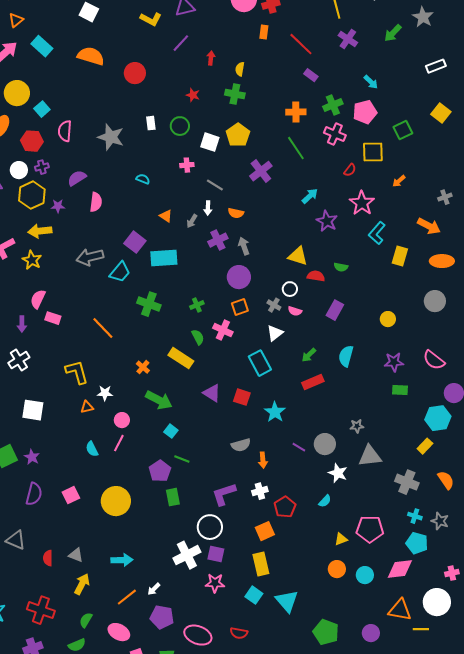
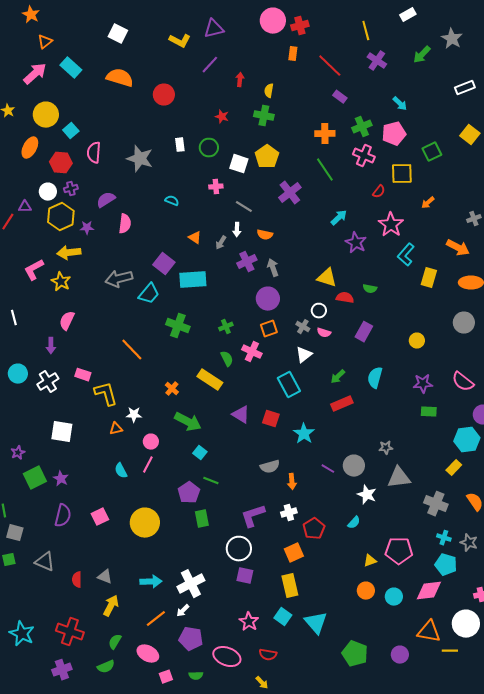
pink rectangle: (53, 318) -> (83, 375), moved
white cross: (187, 555) -> (191, 584), moved
pink star: (215, 583) -> (249, 622), moved, turned 30

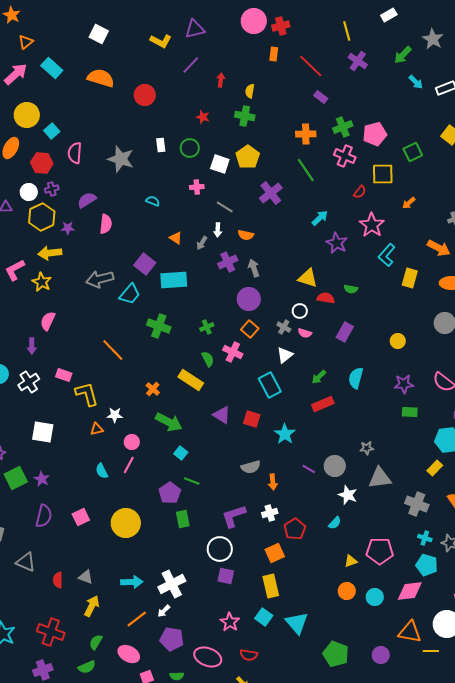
cyan arrow: (400, 104) -> (416, 82), moved
orange square: (269, 329) -> (250, 329), turned -30

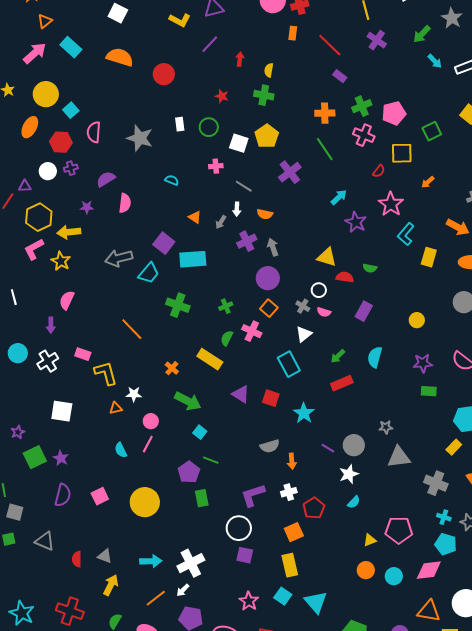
yellow hexagon: (42, 217) -> (39, 217), moved
green semicircle: (208, 359) -> (227, 338), turned -126
white star: (348, 495) -> (349, 474), moved, turned 30

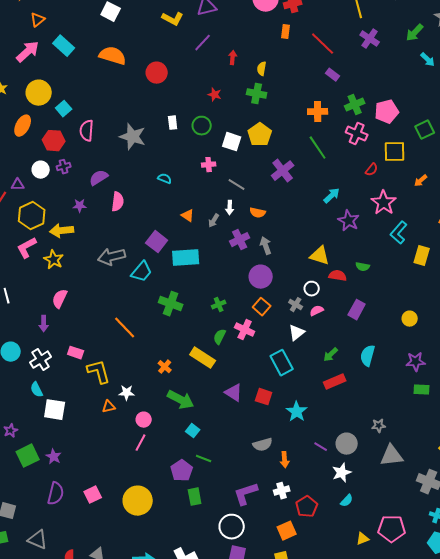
pink semicircle: (324, 312) -> (317, 311), turned 136
cyan semicircle: (121, 450) -> (37, 390), moved

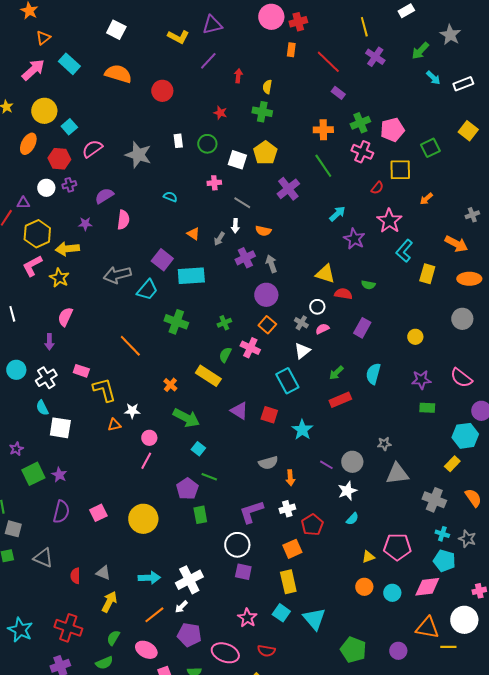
pink semicircle: (87, 131) -> (92, 149), turned 50

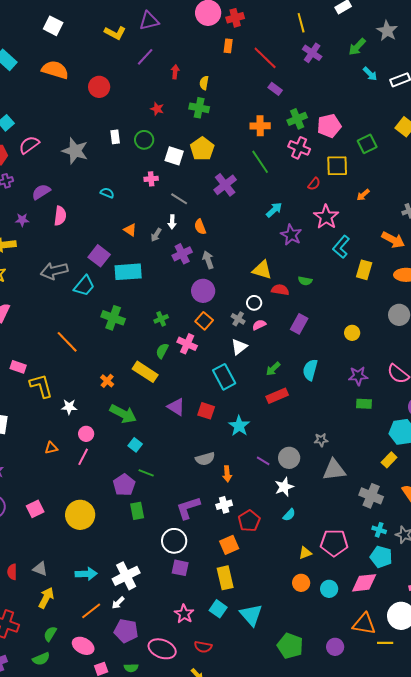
orange semicircle: (263, 231) -> (200, 227), turned 56
orange triangle: (114, 425) -> (51, 448), moved

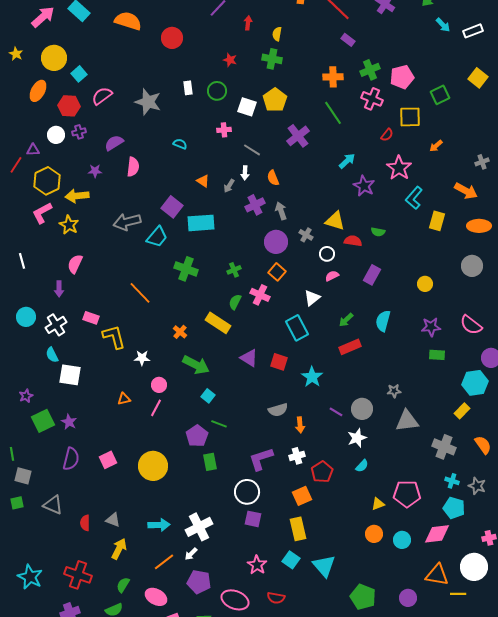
gray cross: (238, 319) -> (306, 235), moved

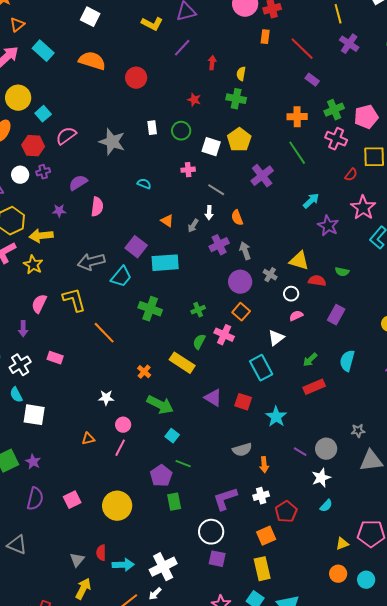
yellow L-shape: (114, 337) -> (74, 300), moved
gray triangle: (113, 520) -> (77, 560), turned 49
red semicircle: (85, 523) -> (101, 553), moved

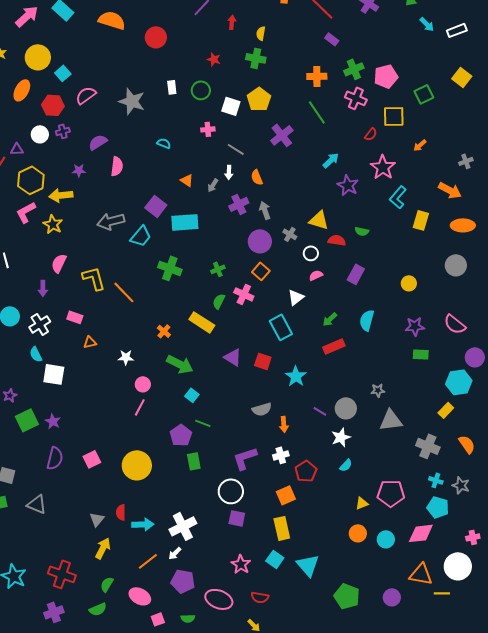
yellow L-shape: (74, 300) -> (94, 278), moved
orange triangle: (88, 439) -> (90, 342), moved

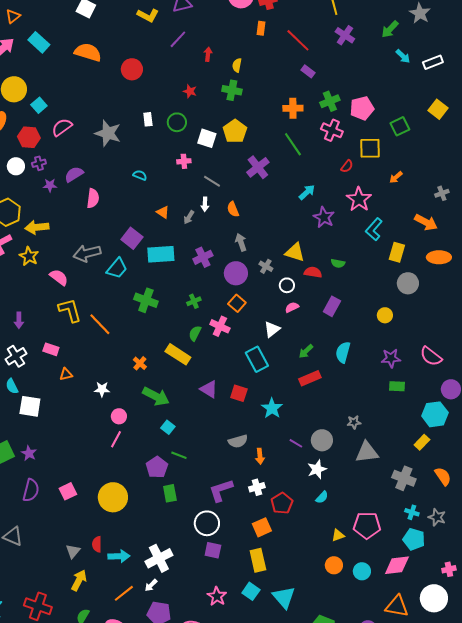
purple star: (79, 170) -> (50, 185), moved
purple cross: (239, 204) -> (203, 257), moved
pink semicircle: (59, 263) -> (59, 277), moved, turned 102
gray circle: (456, 265) -> (408, 283), moved

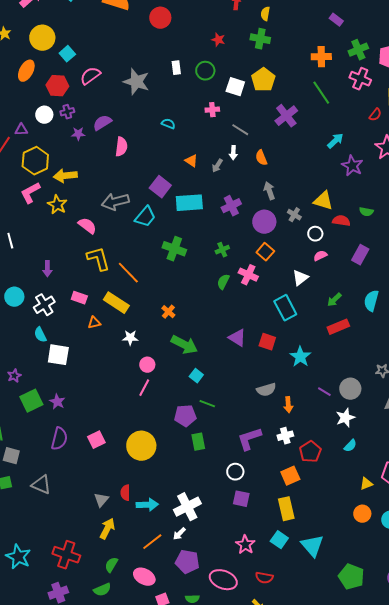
yellow rectangle: (178, 354) -> (116, 303), moved
purple pentagon: (157, 467) -> (185, 416), turned 30
white circle: (207, 523) -> (235, 472), size x0.7

